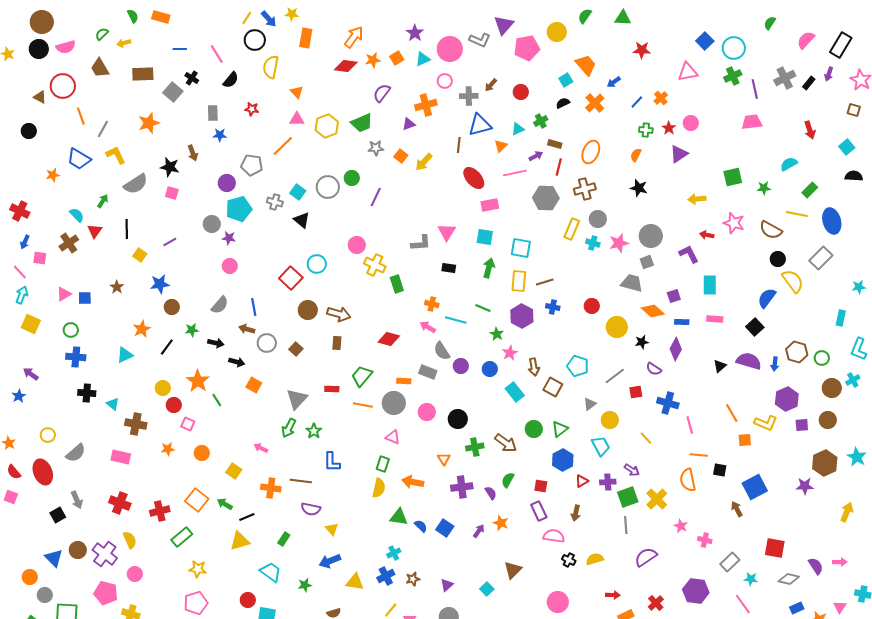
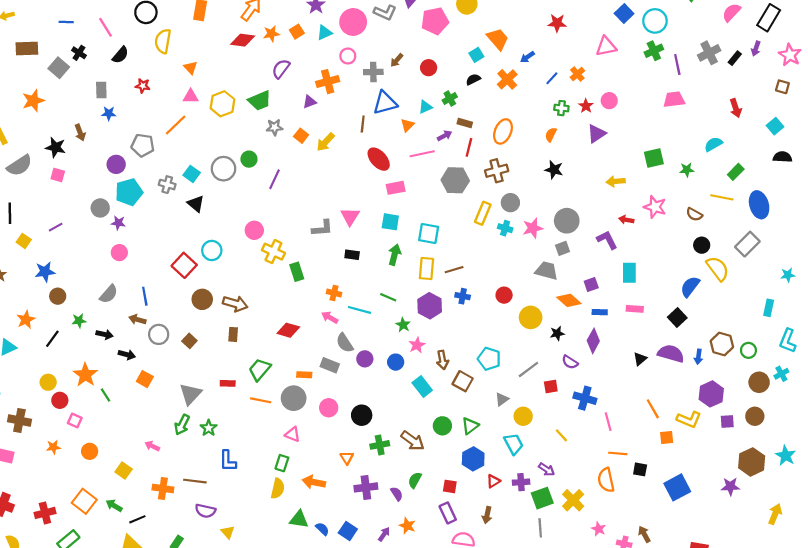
brown semicircle: (771, 230) -> (694, 214), size x0.7
brown arrow: (737, 509) -> (644, 534), moved

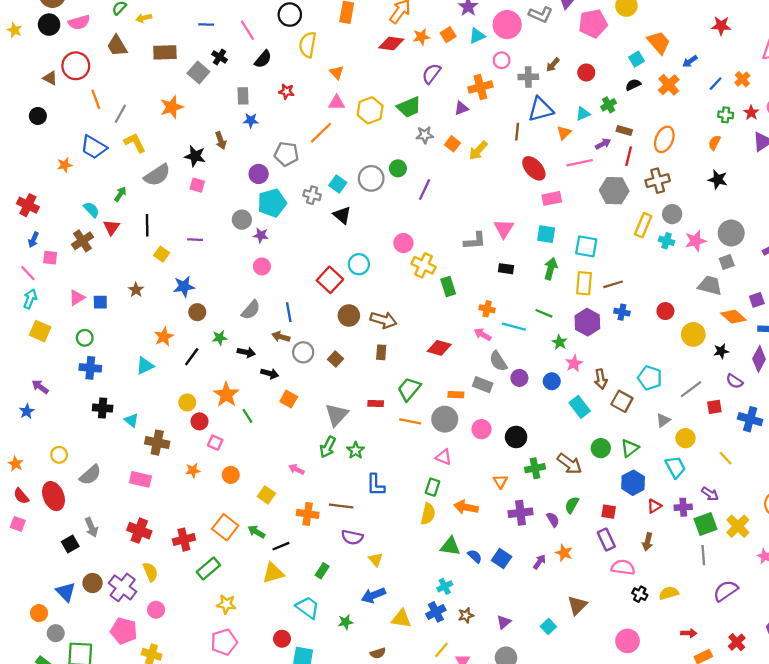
purple line: (56, 227) -> (195, 240), turned 32

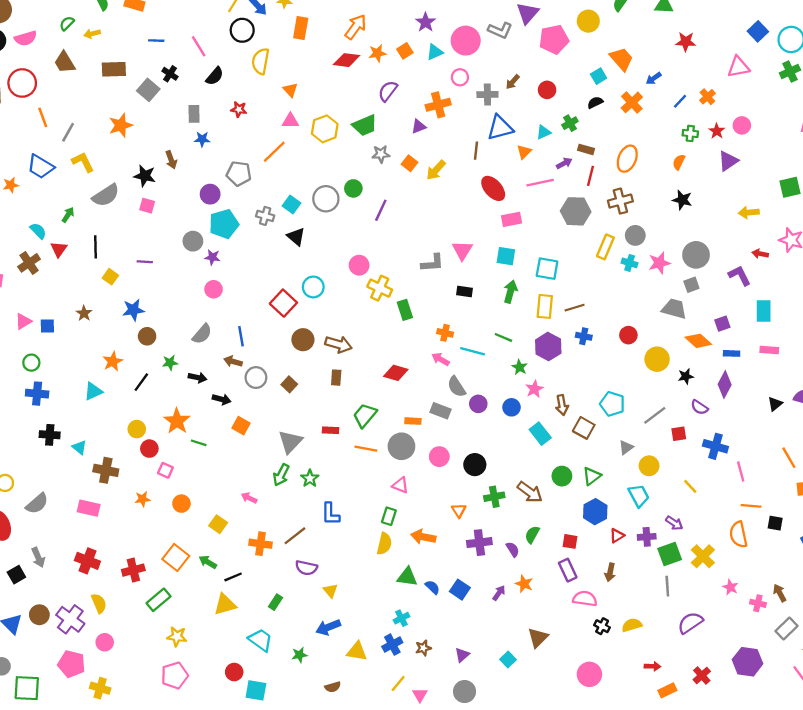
green line: (247, 416) -> (199, 443), turned -40
brown line: (341, 506) -> (295, 536), turned -45

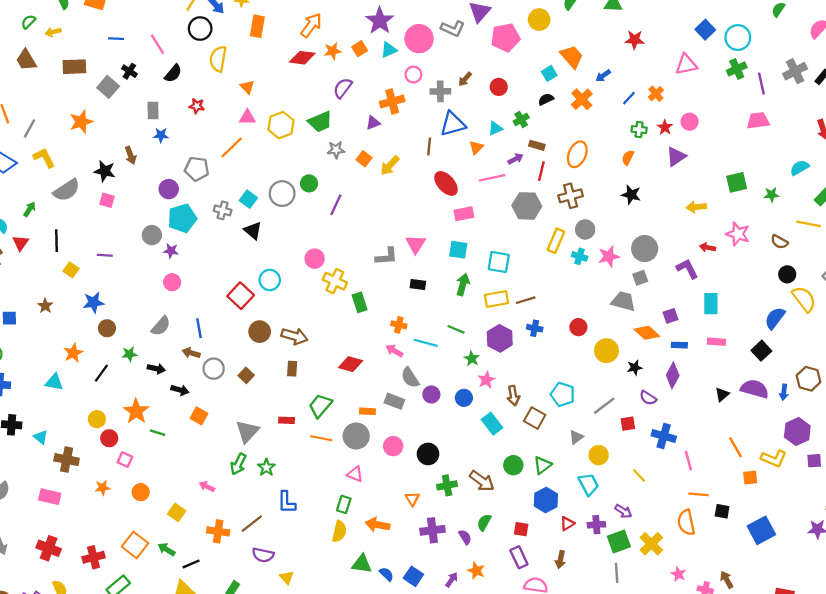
purple star: (426, 22) -> (380, 21), size x1.4
yellow rectangle: (545, 306) -> (496, 299), turned 75
cyan triangle: (93, 391) -> (54, 382), turned 36

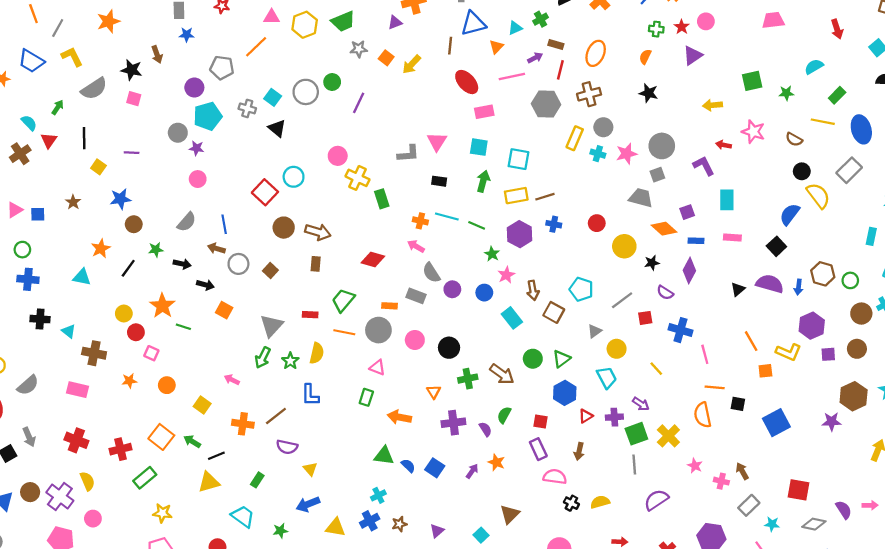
cyan line: (426, 343) -> (447, 217), moved
yellow semicircle: (339, 531) -> (317, 353), moved

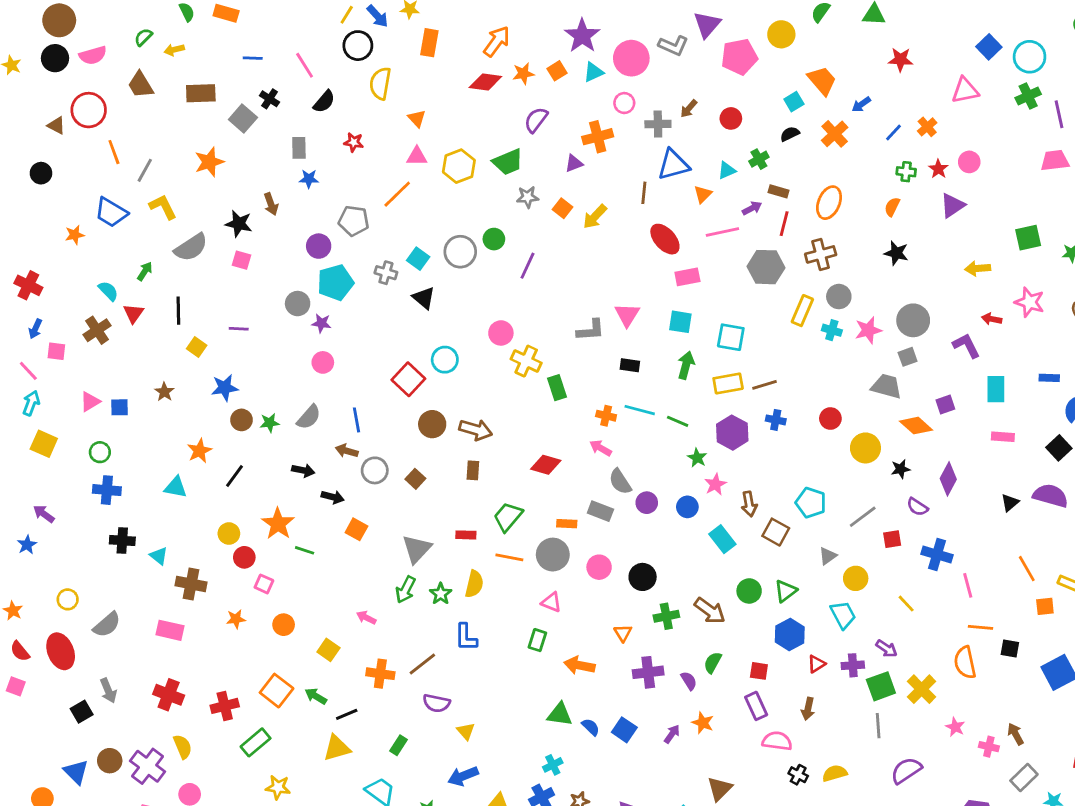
blue rectangle: (696, 241) -> (1049, 378), moved
green star: (156, 250) -> (270, 423), moved

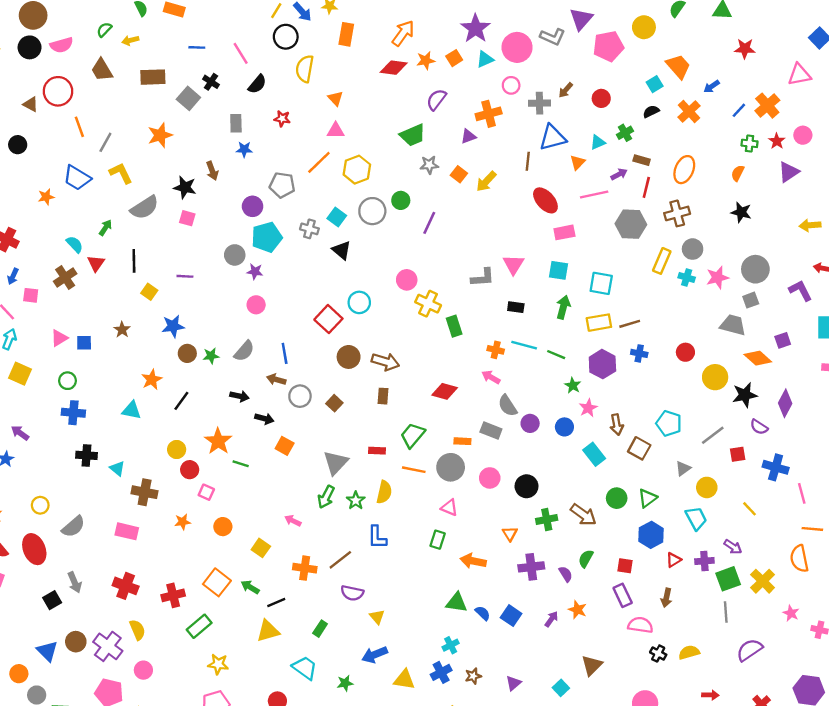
orange cross: (927, 127) -> (767, 106), size x1.5
yellow hexagon: (459, 166) -> (357, 170), moved
black star: (901, 469) -> (745, 395), size x1.5

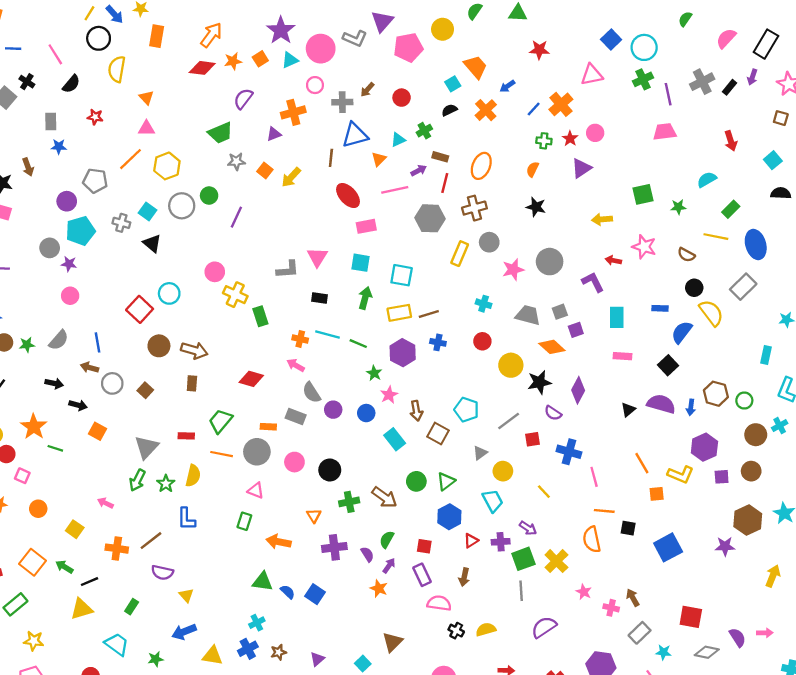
cyan cross: (687, 278) -> (484, 304), moved
gray square: (751, 300) -> (560, 312), moved
purple arrow: (551, 619) -> (389, 566), moved

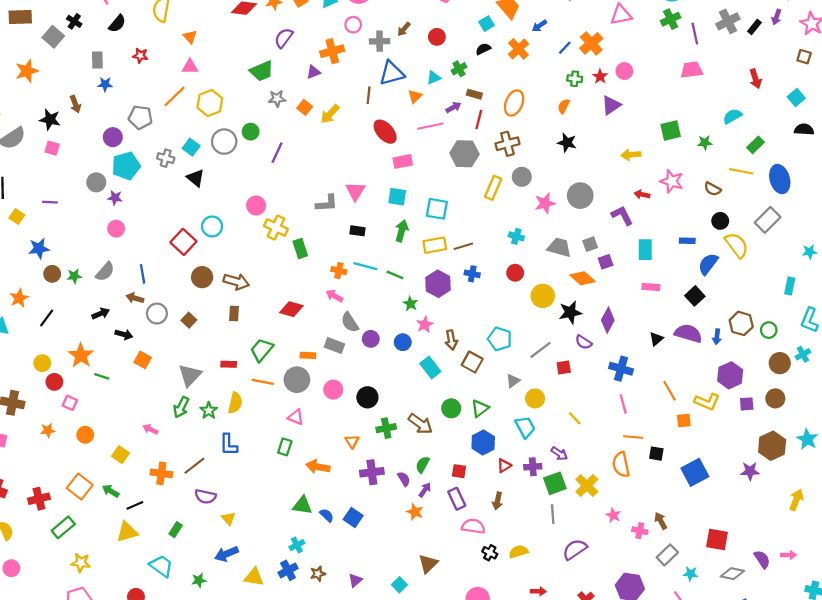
black arrow: (54, 383) -> (101, 314), turned -35
blue cross: (569, 452) -> (621, 369), moved

